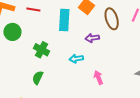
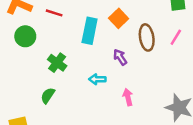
purple arrow: (92, 38) -> (120, 57), turned 56
pink arrow: (98, 77) -> (128, 97), moved

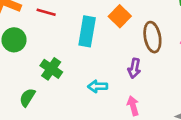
purple arrow: (120, 57) -> (134, 68), moved, turned -133
green semicircle: (48, 96) -> (27, 98), moved

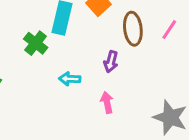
green cross: (51, 69) -> (36, 43), moved

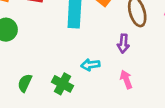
green cross: (36, 43) -> (63, 84), moved

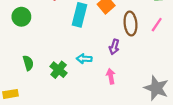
green semicircle: (25, 83) -> (28, 63), turned 128

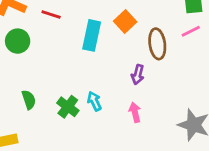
pink line: (157, 25) -> (191, 31), moved, turned 32
cyan arrow: (84, 59) -> (94, 101), moved, turned 64

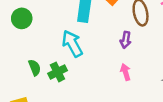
cyan arrow: (94, 101) -> (72, 44), moved, size x1.6
green cross: (68, 107) -> (58, 72), moved, turned 30

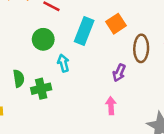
green circle: (22, 18) -> (43, 39), moved
cyan arrow: (72, 44) -> (63, 63), size x0.6

